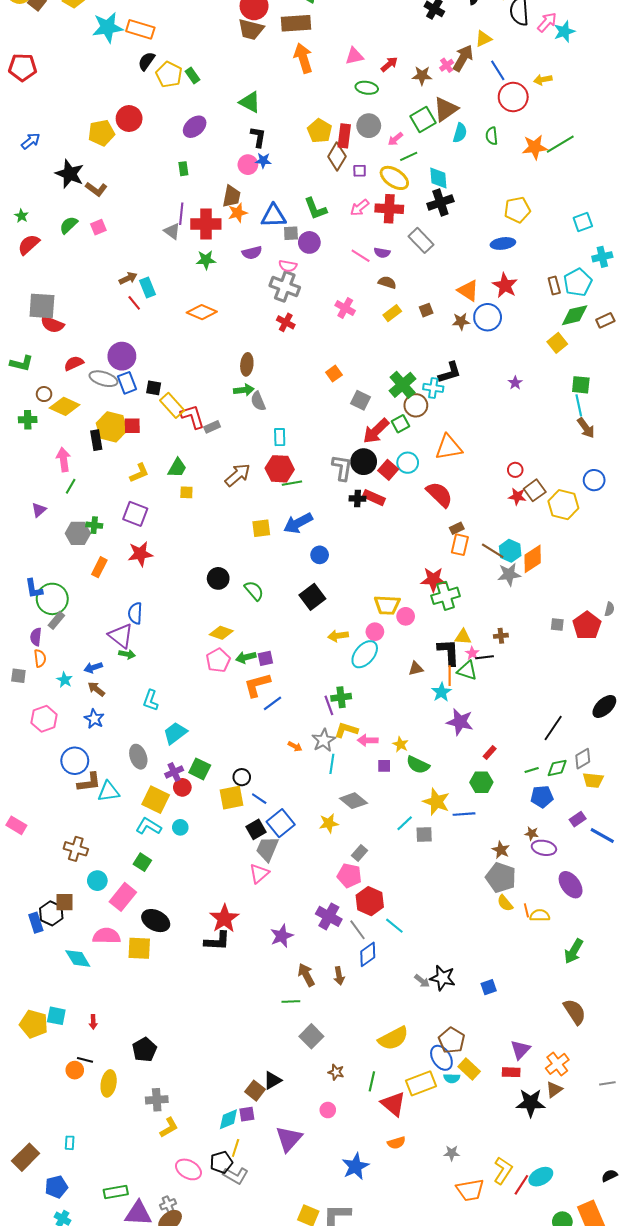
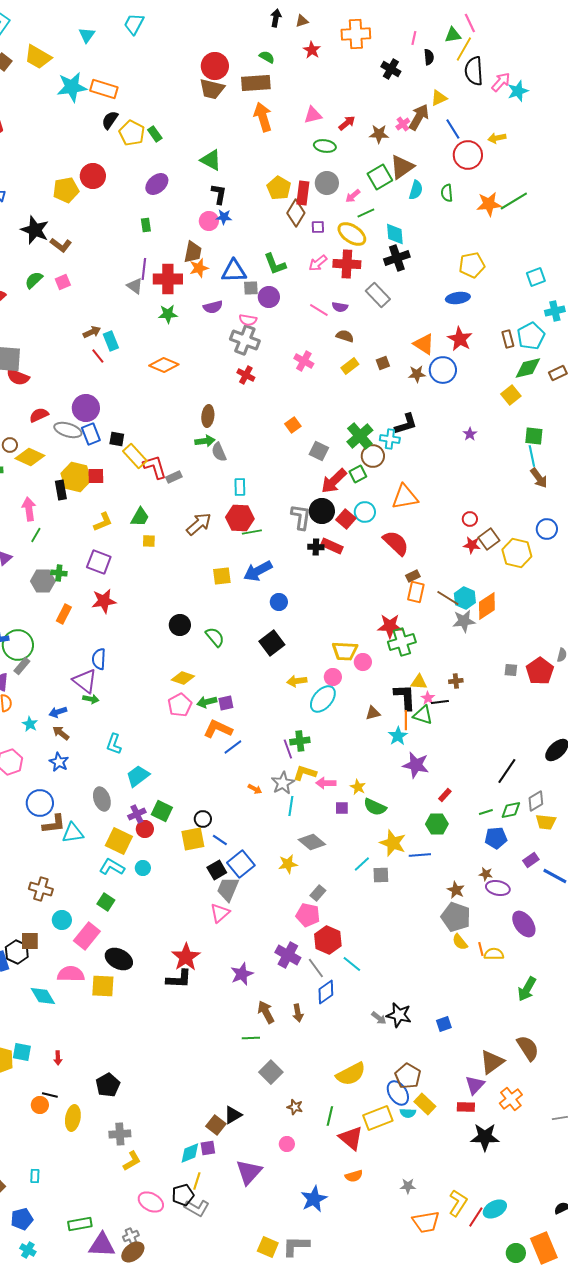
orange L-shape: (257, 685) -> (218, 729), turned 40
brown triangle: (554, 1090) -> (492, 1062), moved, size x1.5

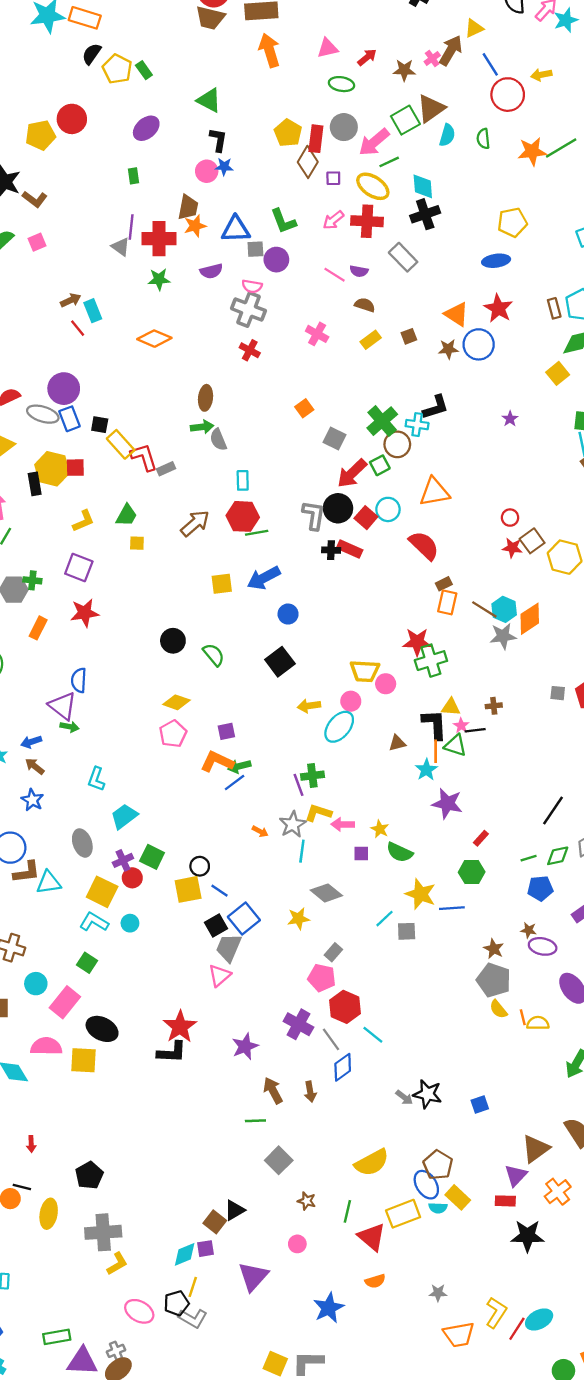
pink arrow: (353, 196) -> (374, 142), size x1.8
green arrow: (207, 702) -> (239, 766), moved
gray cross: (120, 1134) -> (103, 1232), size x1.4

